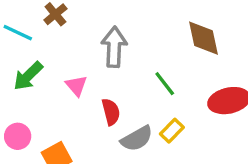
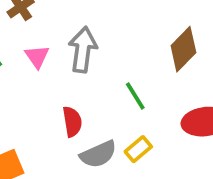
brown diamond: (204, 38) -> (183, 49), turned 51
pink triangle: (76, 86) -> (37, 57), moved

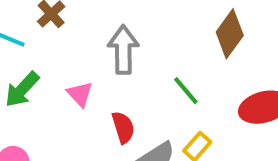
pink triangle: (37, 57) -> (80, 94), moved

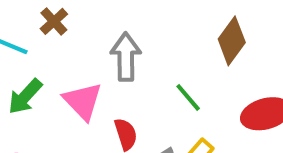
pink triangle: (80, 94) -> (83, 101), size x1.5

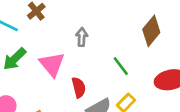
gray arrow: (126, 57) -> (82, 37), size x0.6

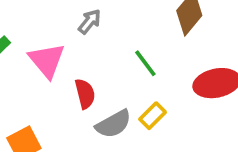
gray arrow: (82, 37) -> (90, 22), turned 36

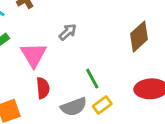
green line: (145, 63) -> (92, 79), moved
red semicircle: (85, 94) -> (43, 88), moved

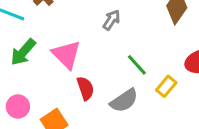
gray arrow: (68, 32) -> (111, 20), moved
yellow rectangle: (102, 105) -> (166, 86), moved

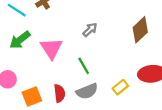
green line: (137, 65) -> (84, 66), moved
red semicircle: (85, 88) -> (59, 93), moved

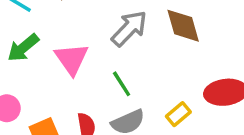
gray arrow: (90, 30) -> (129, 28), size x1.6
brown diamond: (140, 30) -> (183, 26), moved, turned -60

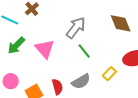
brown diamond: (183, 26) -> (121, 23), moved
green line: (122, 84) -> (84, 51), moved

